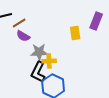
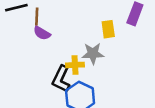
brown line: (19, 23) -> (37, 16), turned -56
gray star: (39, 52) -> (93, 53), moved

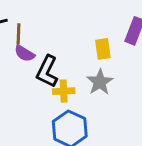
gray star: (93, 53) -> (100, 82), moved, turned -30
black L-shape: (61, 79) -> (47, 72), moved

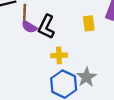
black L-shape: (47, 72) -> (46, 27), moved
gray star: (100, 82) -> (86, 77), moved

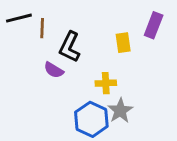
purple semicircle: (29, 27) -> (54, 70), moved
yellow cross: (59, 55) -> (106, 83), moved

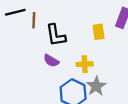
black L-shape: (70, 47) -> (56, 35), turned -35
purple semicircle: (54, 70) -> (51, 61), moved

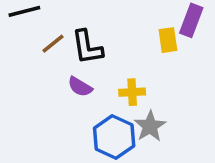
brown line: (34, 20) -> (53, 44), moved, turned 49
yellow rectangle: (99, 32) -> (168, 40), moved

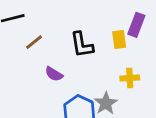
black L-shape: (87, 47) -> (82, 45), moved
yellow cross: (132, 92) -> (130, 78), moved

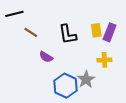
purple rectangle: (136, 25) -> (110, 32), moved
brown line: (34, 42) -> (31, 32), turned 72

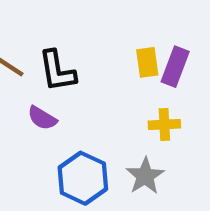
black L-shape: (68, 34) -> (57, 71), moved
gray star: (86, 79) -> (145, 176), moved

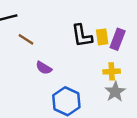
black L-shape: (57, 71) -> (82, 36), moved
gray star: (145, 176) -> (115, 92), moved

